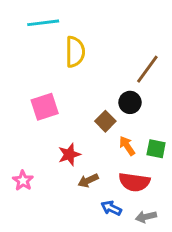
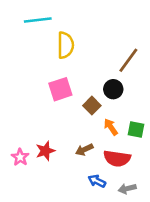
pink square: (45, 107) -> (60, 89), moved
red star: (69, 155) -> (45, 151), moved
brown arrow: (88, 181) -> (84, 150), moved

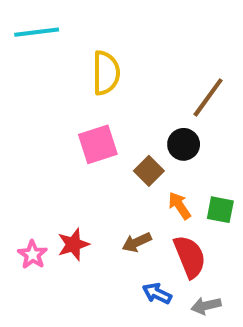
cyan line: (38, 20) -> (37, 32), moved
red semicircle: (117, 158) -> (190, 257), turned -120

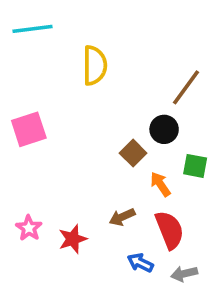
pink square: (98, 144) -> (29, 129), moved
green square: (220, 210) -> (195, 166), moved
red star: (73, 244) -> (73, 239), moved

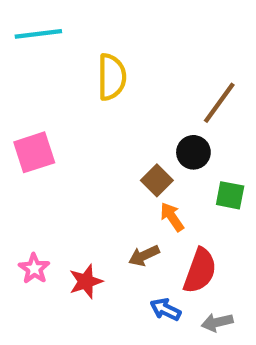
orange arrow: (160, 184) -> (172, 217), moved
red semicircle: (170, 230) -> (200, 271), turned 42

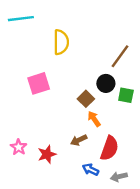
pink square: (34, 152) -> (39, 83), moved
green square: (230, 195) -> (126, 95), moved

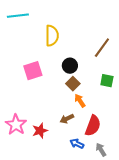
black circle: (106, 83) -> (70, 66), moved
pink star: (19, 147) -> (16, 125), size x1.5
gray arrow: (119, 177) -> (101, 150), turned 72

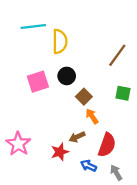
cyan line: (18, 16) -> (33, 26), moved
black circle: (70, 66) -> (67, 76), moved
red star: (40, 131) -> (60, 152), moved

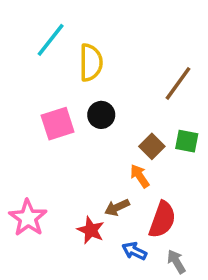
cyan line: (33, 26) -> (51, 40), turned -45
brown square: (84, 97) -> (152, 146), moved
red star: (60, 152) -> (91, 230), turned -30

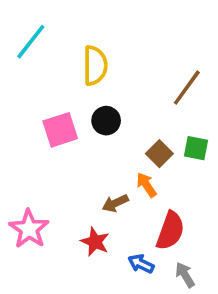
cyan line: (51, 40) -> (31, 42), moved
brown arrow: (117, 207) -> (115, 203), moved

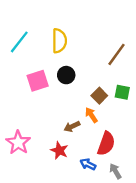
cyan line: (31, 42) -> (19, 42), moved

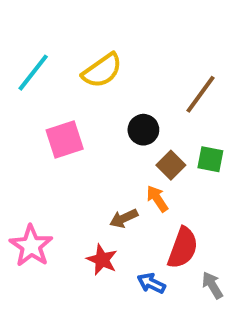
yellow semicircle: (59, 41) -> (102, 71), turned 55
black circle: (66, 75) -> (143, 130), moved
gray arrow: (115, 171) -> (212, 285), moved

